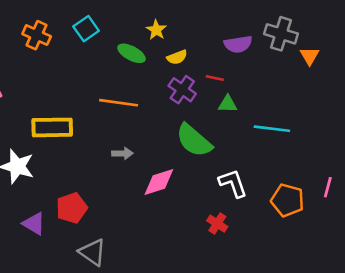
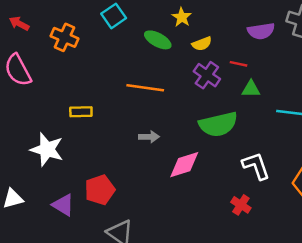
orange cross: (37, 35) -> (65, 37), moved
yellow rectangle: (52, 127) -> (81, 112), size x0.6
green semicircle: (194, 140) -> (218, 124), turned -54

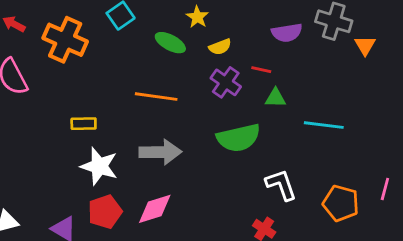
orange cross: (65, 37) -> (65, 40), size x1.4
gray arrow: (149, 137) -> (160, 152), size x1.8
white star: (47, 149) -> (99, 166), moved
pink diamond: (184, 165) -> (155, 209), moved

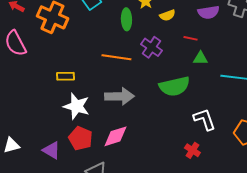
green ellipse: (170, 43) -> (126, 19), turned 60
yellow semicircle: (220, 47) -> (167, 15), moved
purple cross: (226, 82) -> (151, 47), moved
red pentagon: (105, 212) -> (80, 138), turned -30

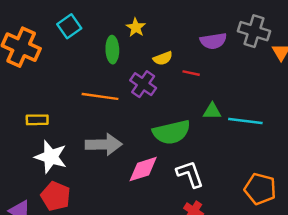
yellow semicircle: (167, 15) -> (163, 58), moved
green triangle: (200, 58) -> (212, 111), moved
white L-shape: (204, 119) -> (190, 174), moved
pink diamond: (115, 136) -> (143, 169), moved

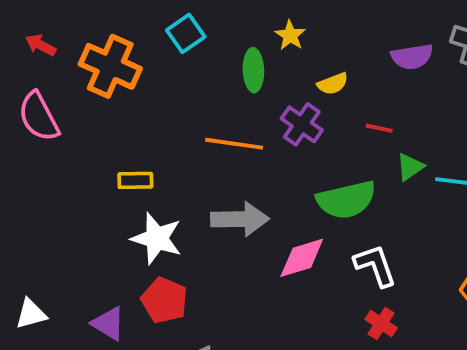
red line: (191, 73) -> (379, 128), moved
green triangle: (212, 111) -> (410, 167), turned -36

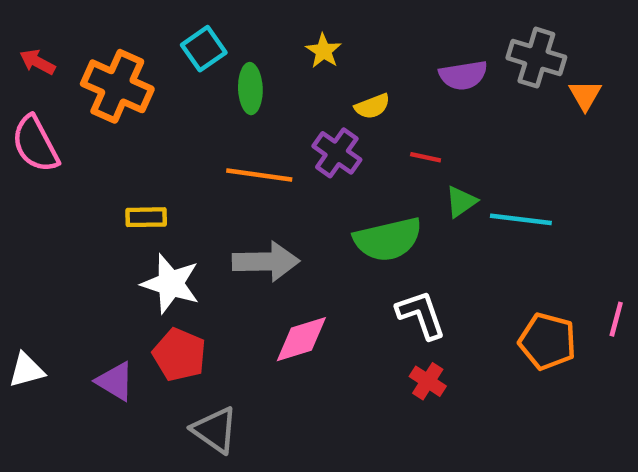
green ellipse: (253, 70) -> (250, 89), moved
pink diamond: (302, 258) -> (301, 339), moved

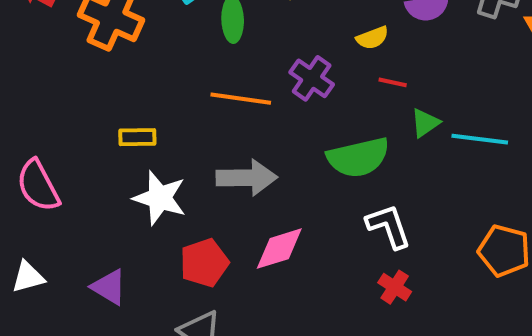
yellow semicircle: (372, 106) -> (372, 38), moved
pink semicircle: (35, 144) -> (38, 186), moved
red pentagon: (179, 355) -> (204, 263), moved, turned 30

